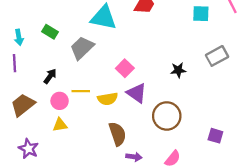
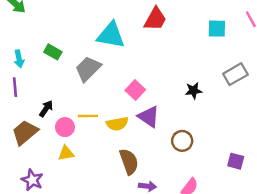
black arrow: (50, 76) -> (46, 109), moved
brown circle: (167, 116) -> (182, 141), size x0.7

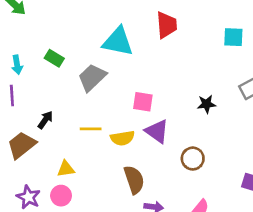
red trapezoid: (155, 19) -> (167, 25), turned -35
pink square: (135, 90) -> (143, 102), turned -36
pink circle: (65, 127) -> (61, 196), moved

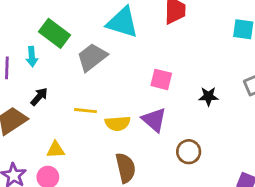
green rectangle: (54, 58) -> (55, 33), size x1.5
cyan arrow: (17, 65) -> (32, 57), moved
pink square: (143, 102) -> (161, 79), moved

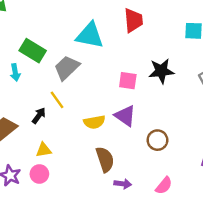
black star: (208, 96) -> (161, 71), moved, size x1.5
black arrow: (39, 97) -> (39, 116), moved
yellow line: (85, 111) -> (57, 100), moved, turned 54

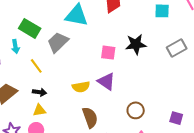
yellow line: (57, 100) -> (36, 66), moved
black arrow: (39, 116) -> (40, 92), moved, turned 64
brown circle: (157, 140) -> (136, 110), moved

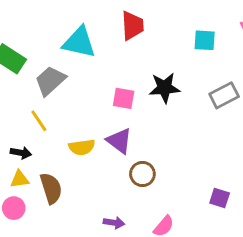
yellow line: (36, 66) -> (39, 121), moved
brown circle: (136, 110) -> (142, 174), moved
brown semicircle: (90, 118) -> (51, 188), moved

